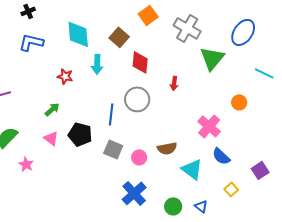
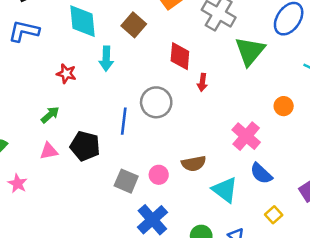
red diamond: (140, 62) -> (180, 56), moved
pink triangle: (51, 138) -> (49, 151), turned -49
gray square: (113, 149) -> (126, 181), moved

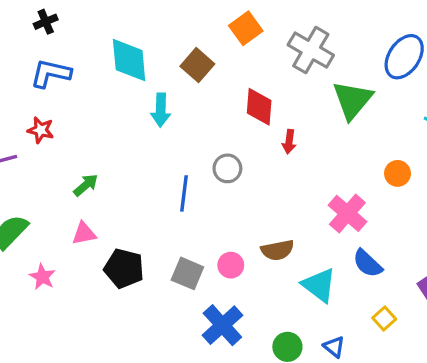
red star: (66, 74) -> (41, 130), moved
gray circle: (156, 102) -> (227, 168), size x0.7
black pentagon: (85, 146) -> (124, 268), moved

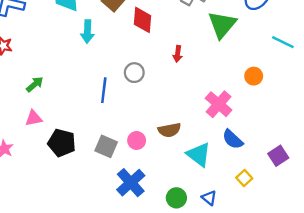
red diamond: (259, 107) -> (142, 20), moved

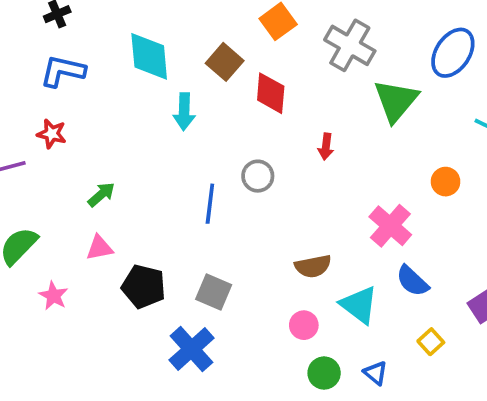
pink circle: (137, 140) -> (304, 325), moved
blue cross: (131, 183) -> (192, 349), moved

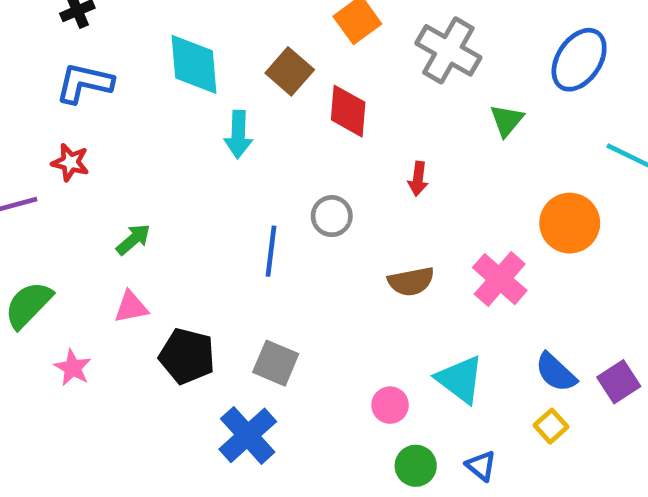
green triangle: (396, 101) -> (507, 120), size x0.6
orange circle: (446, 182) -> (570, 223), size x1.6
brown semicircle: (313, 266) -> (411, 281), moved
blue semicircle: (412, 281) -> (556, 372), moved

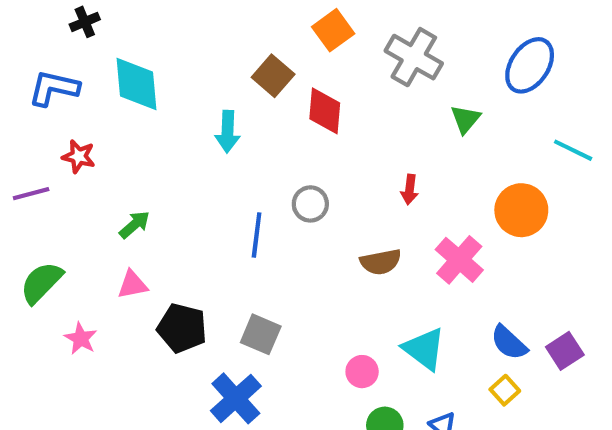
cyan diamond: (194, 64) -> (137, 84), moved
blue L-shape: (84, 83) -> (54, 88), moved
red arrow: (418, 179) -> (410, 189), moved

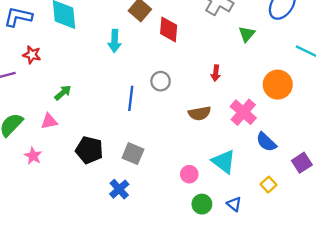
pink triangle: (132, 285) -> (49, 121), moved
blue semicircle: (509, 343) -> (266, 142), moved
blue cross: (236, 398) -> (119, 189), size x0.7

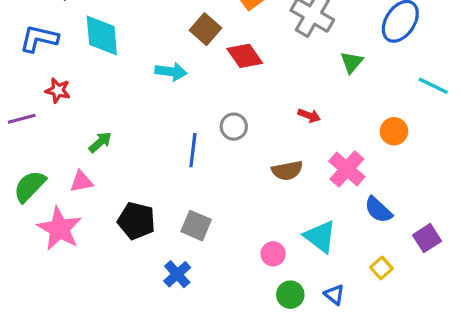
red diamond: (169, 29) -> (245, 56), turned -40
cyan arrow: (115, 41) -> (171, 72), turned -85
red arrow: (216, 73) -> (309, 116), turned -77
orange circle: (278, 85) -> (394, 131), size x0.7
pink star: (33, 156) -> (59, 229), size x1.8

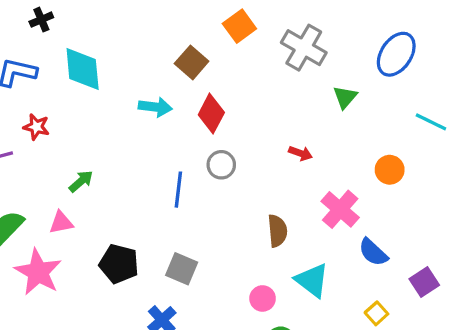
red diamond: (245, 56) -> (211, 114), moved, turned 63
brown semicircle: (287, 171) -> (277, 231), moved, turned -84

